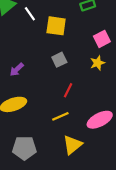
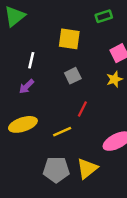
white line: (30, 14) -> (31, 60), moved, turned 48
yellow line: (60, 116) -> (62, 132), moved
gray pentagon: (24, 148) -> (56, 170), moved

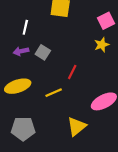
gray square: (73, 76) -> (43, 52), moved, turned -32
purple arrow: (26, 86) -> (21, 51), turned 32
gray pentagon: (56, 170) -> (23, 129), moved

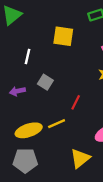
purple arrow: (21, 51) -> (17, 91), moved
yellow ellipse: (18, 86) -> (29, 130), moved

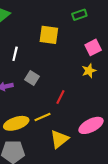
yellow triangle: (80, 158) -> (59, 139), moved

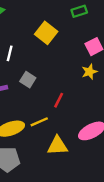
yellow square: (49, 35) -> (46, 33), turned 30
yellow triangle: (59, 139) -> (57, 146), turned 36

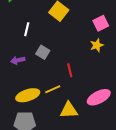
red line: (59, 100) -> (70, 70), turned -40

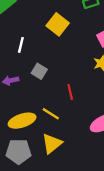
yellow line: (53, 89) -> (51, 114), turned 56
yellow triangle: (69, 110) -> (52, 144), moved, turned -36

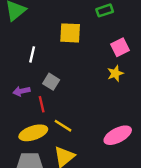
yellow square: (58, 24) -> (70, 33), turned -35
red line: (70, 92) -> (42, 104), moved

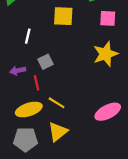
pink square: (120, 47) -> (108, 18), moved, turned 30
yellow star: (115, 73) -> (105, 54), size x1.6
gray square: (51, 82) -> (45, 62), turned 32

